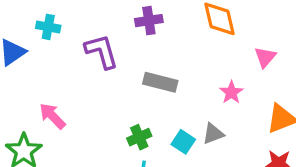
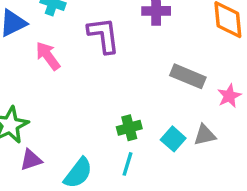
gray rectangle: (160, 82) -> (188, 76), moved
pink arrow: (52, 116) -> (48, 56), moved

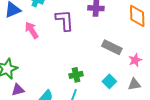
gray triangle: (205, 135) -> (134, 84), moved
cyan square: (173, 139) -> (109, 81), moved

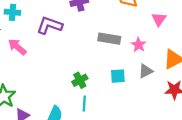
purple L-shape: (65, 20) -> (50, 25), turned -50
cyan square: (109, 81) -> (118, 76), turned -32

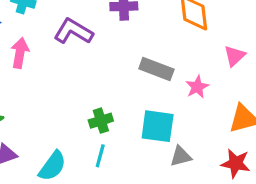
pink arrow: (17, 47) -> (20, 53), turned 48
gray triangle: (146, 71) -> (181, 156), moved
cyan square: (118, 76) -> (158, 126), size x1.5

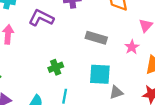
pink star: (197, 87) -> (132, 47), moved
green cross: (101, 121) -> (56, 67), moved

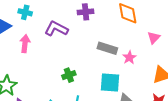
pink star: (132, 47) -> (129, 57), moved

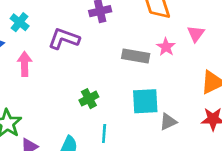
cyan cross: (25, 12) -> (20, 22), turned 32
pink star: (129, 57) -> (166, 47), moved

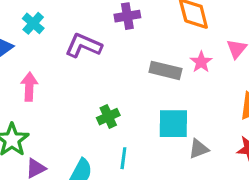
pink arrow: (25, 64) -> (29, 87), moved

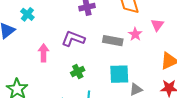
purple L-shape: (83, 46) -> (73, 39), moved
pink arrow: (29, 87) -> (44, 53), moved

